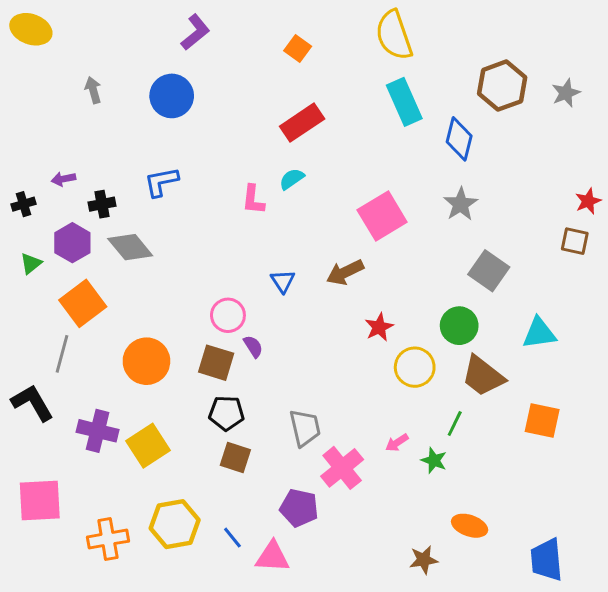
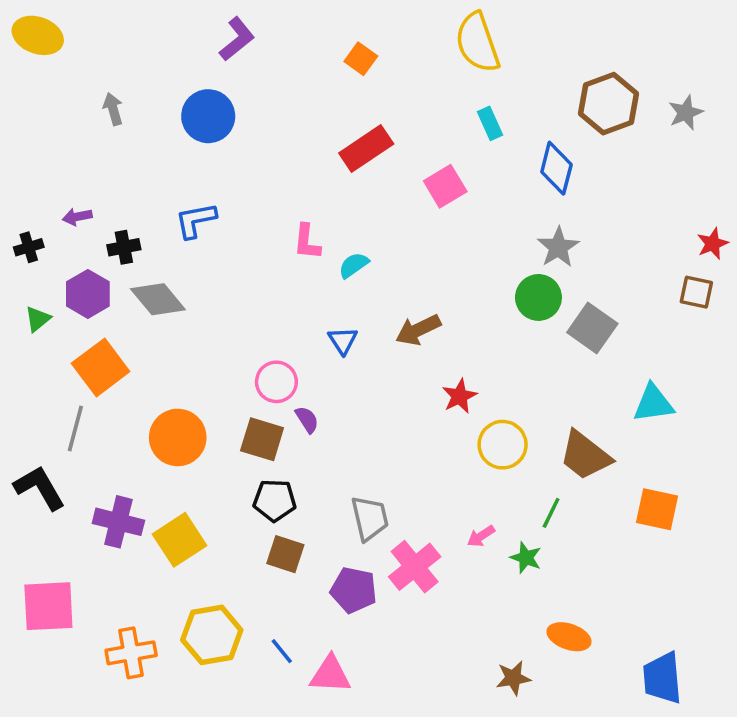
cyan rectangle: (404, 102) -> (490, 123), size x0.6
cyan semicircle: (292, 179) -> (354, 265), moved
pink square: (382, 216) -> (445, 186), moved, size x0.7
green circle: (459, 326) -> (538, 297), moved
purple pentagon: (299, 508) -> (354, 590), moved

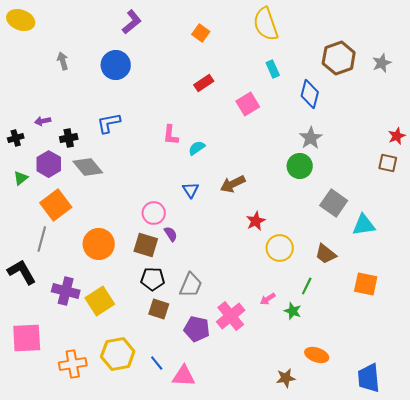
red rectangle: (366, 148) -> (204, 83), size x0.7
gray square: (592, 328) -> (334, 203), moved
brown trapezoid: (585, 455) -> (326, 254), size x0.7
gray trapezoid: (370, 518) -> (191, 285), moved, turned 36

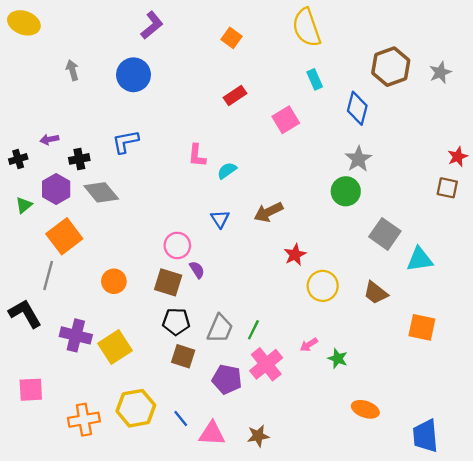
orange circle: (99, 244) -> (114, 281), size x0.7
green line: (307, 286) -> (253, 330), moved
pink square: (27, 338) -> (31, 390), size x0.7
brown star: (286, 378) -> (258, 436), moved

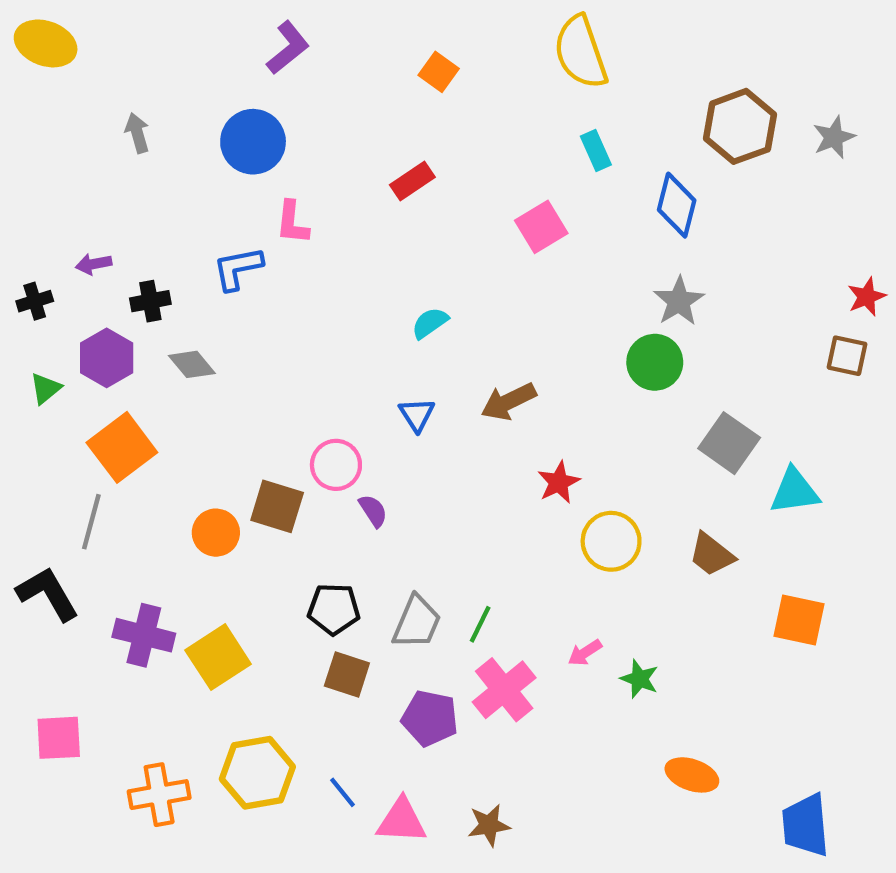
red rectangle: (235, 96) -> (412, 181), moved
pink L-shape: (197, 156) -> (292, 223), moved
gray diamond: (101, 192) -> (192, 364), size x0.7
brown square: (168, 282) -> (277, 506), moved

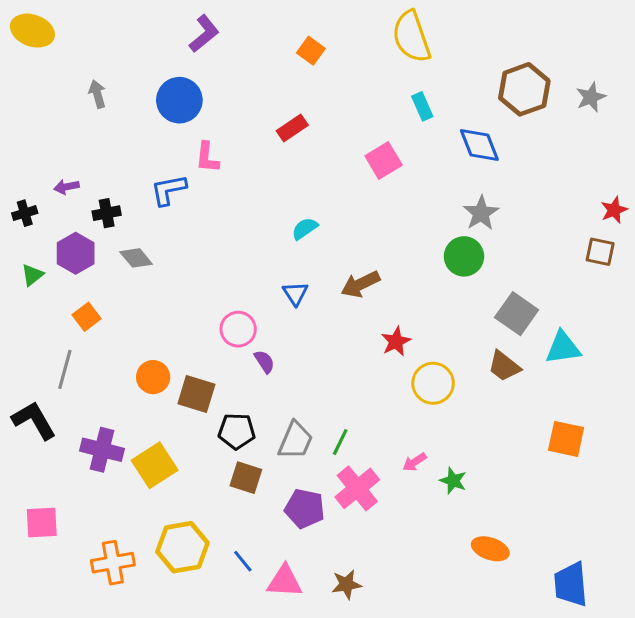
blue diamond: (677, 205) -> (479, 145), turned -36
orange square: (122, 447) -> (87, 317), size x0.6
brown square: (277, 506) -> (196, 394), moved
brown trapezoid: (712, 554) -> (504, 366), moved

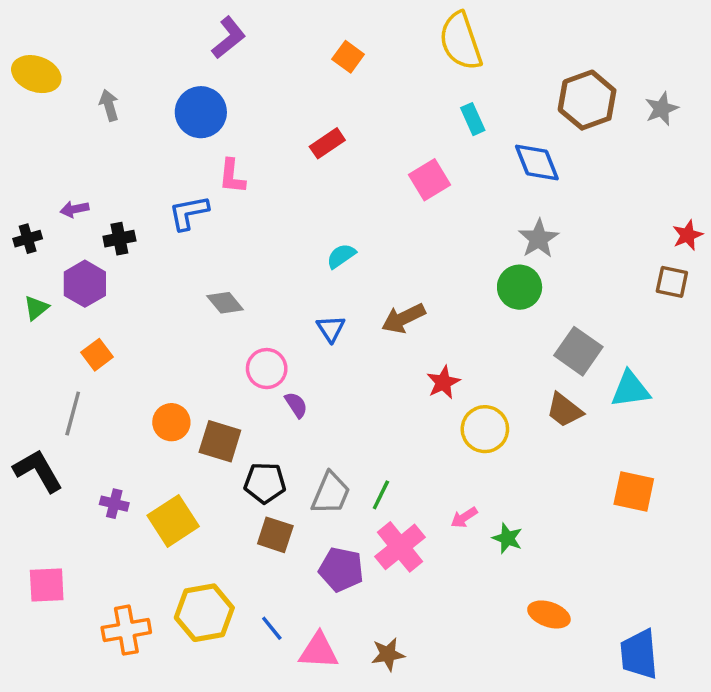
yellow ellipse: (32, 31) -> (36, 74), moved
gray diamond: (136, 258) -> (225, 303), moved
purple cross: (102, 450) -> (114, 504), size x0.6

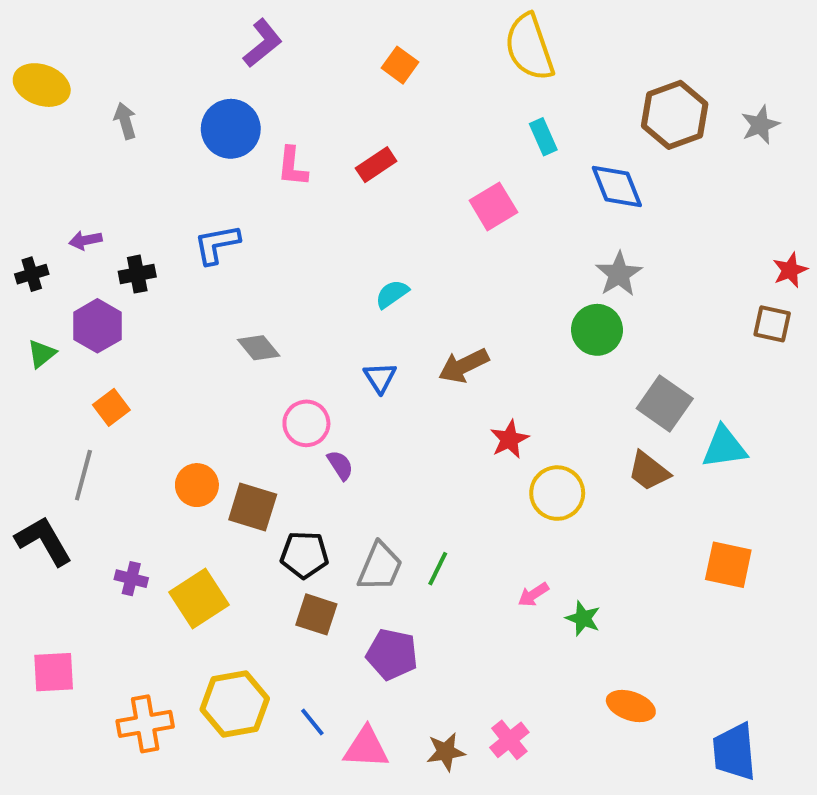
pink L-shape: (232, 176) -> (292, 167), moved
pink cross: (400, 547) -> (509, 740), moved, size x0.7

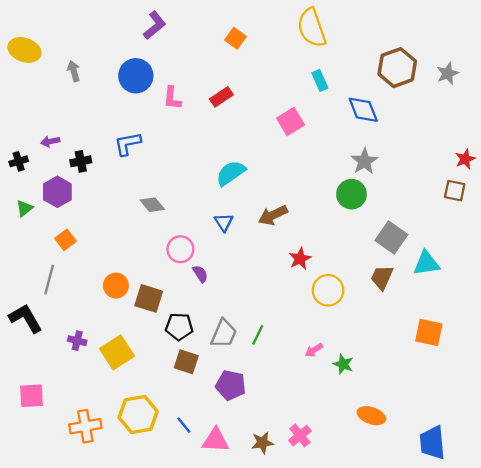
cyan semicircle: (392, 294) -> (231, 173), size x1.5
brown trapezoid: (649, 471) -> (382, 277), turned 76

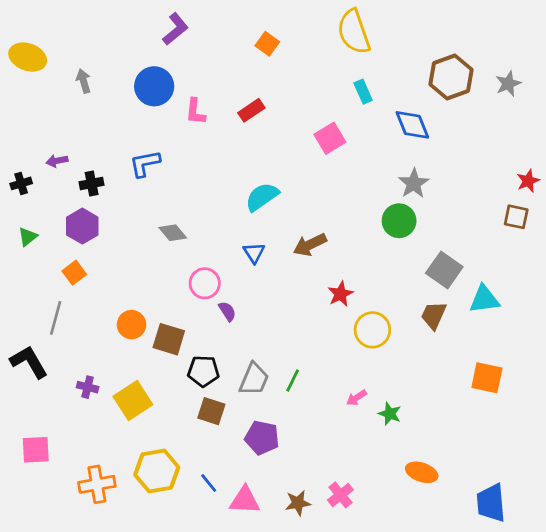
purple hexagon: (57, 192) -> (82, 226), moved

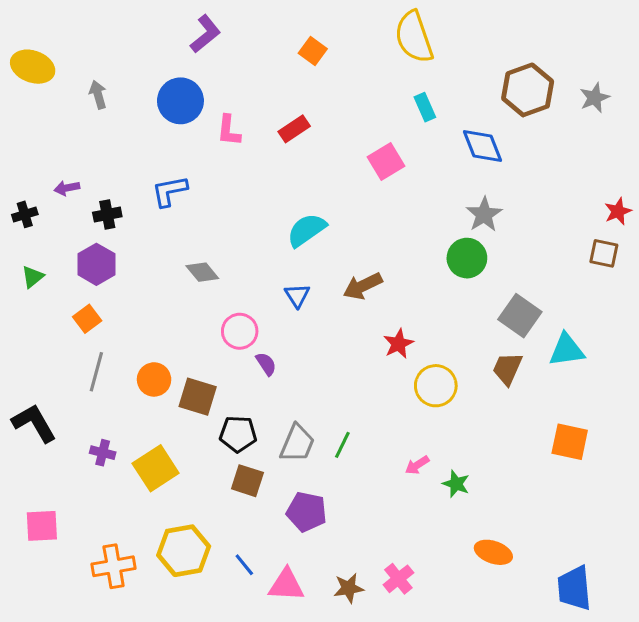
gray line: (56, 318) -> (96, 372), moved

